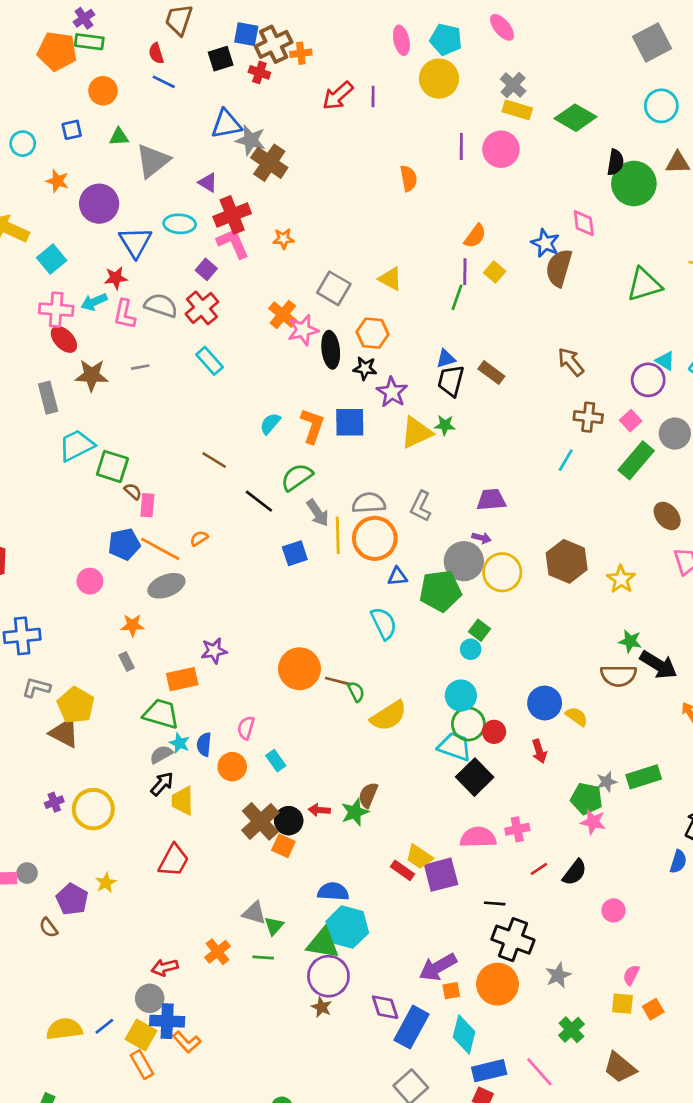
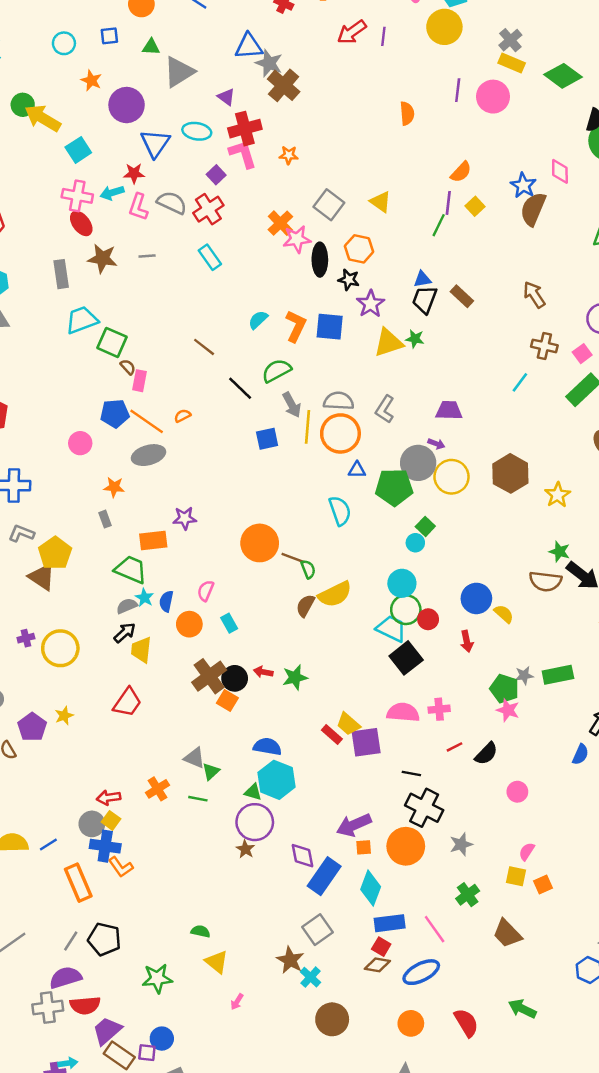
brown semicircle: (368, 795) -> (305, 606), moved
green triangle: (323, 943) -> (253, 792), size x0.6
yellow square: (141, 1035) -> (111, 820), moved, size x0.7
orange rectangle: (142, 1065) -> (78, 883), size x1.4

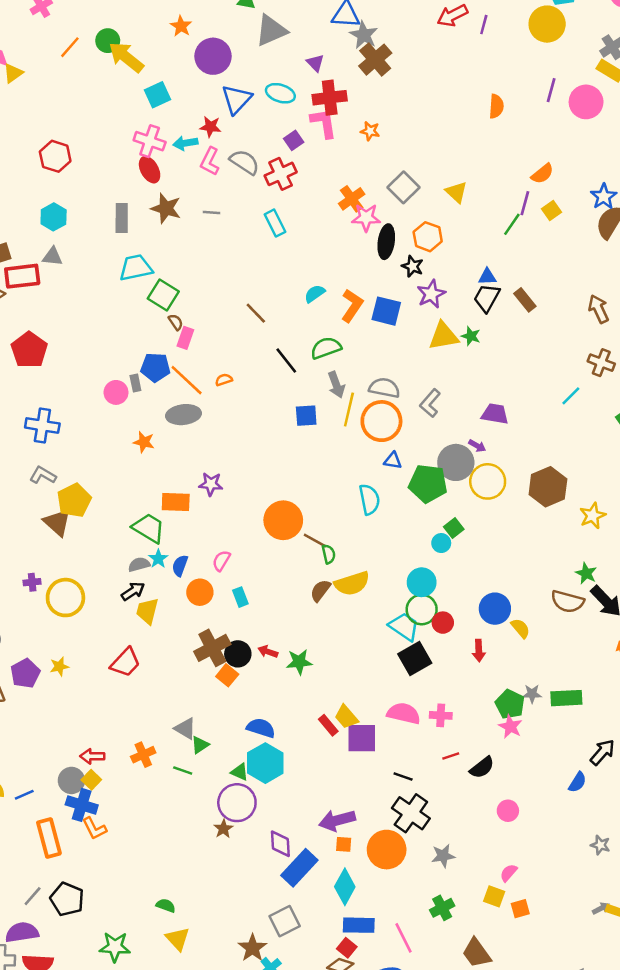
gray rectangle: (105, 519) -> (135, 383), moved

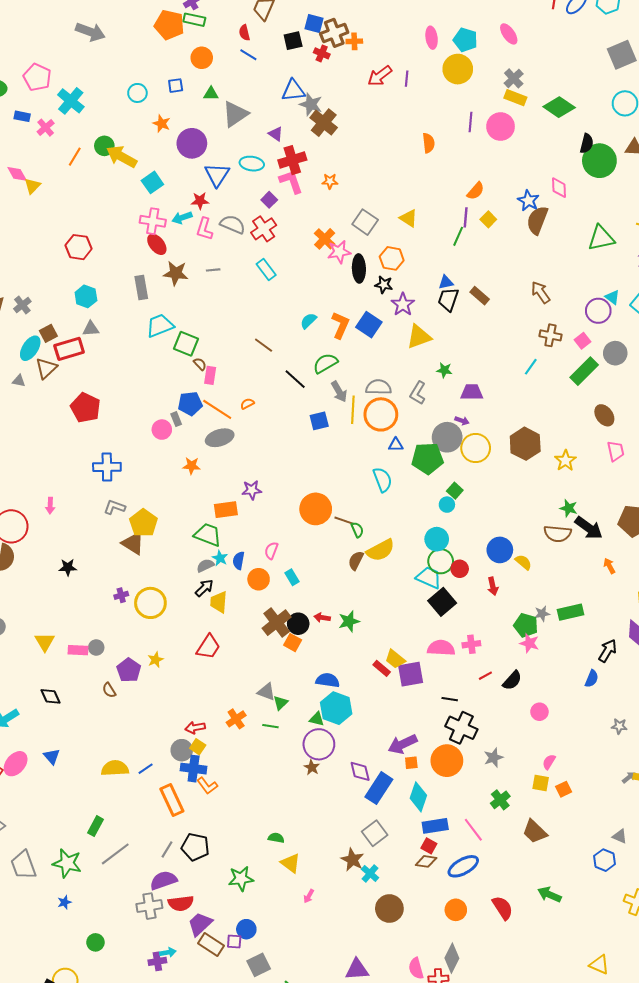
blue square: (386, 311) -> (369, 325), turned 30
green star: (471, 336) -> (444, 370), moved

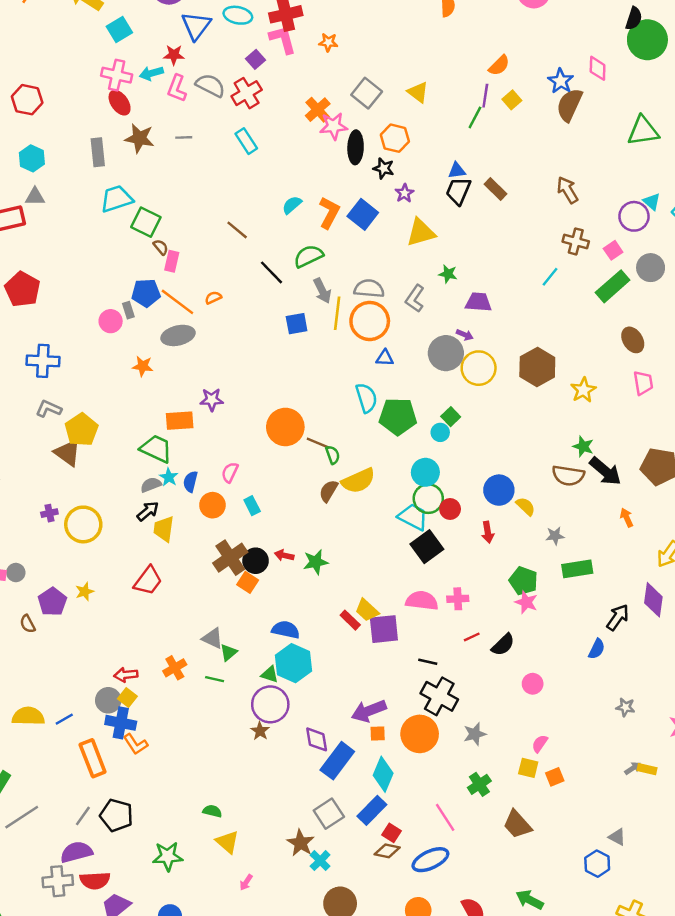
purple star: (403, 304) -> (404, 193), size x0.7
green pentagon: (428, 458) -> (398, 416), moved
gray star: (542, 614) -> (555, 536), moved
blue rectangle: (435, 826) -> (372, 810), moved, turned -40

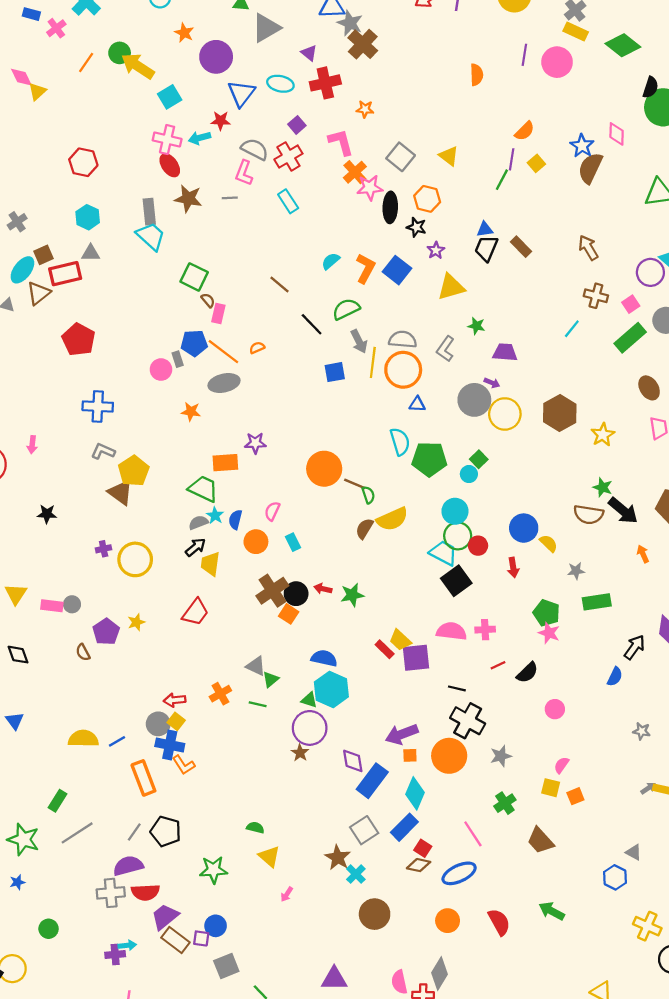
pink L-shape: (283, 40) -> (341, 142), moved
pink L-shape: (177, 88) -> (244, 173), moved
cyan trapezoid: (117, 199) -> (151, 236), moved, turned 60

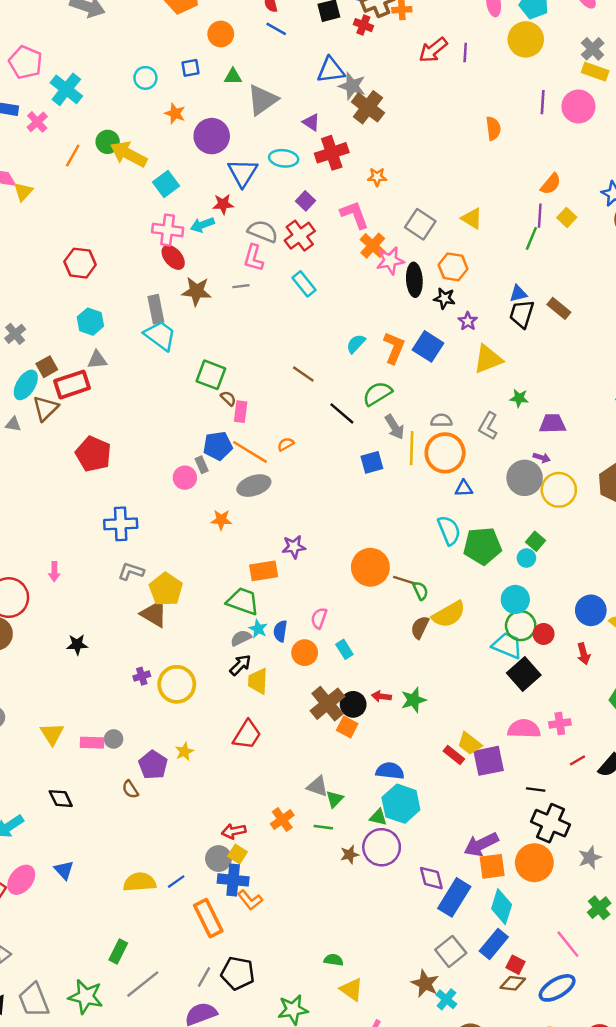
gray semicircle: (403, 340) -> (441, 420), size x0.7
brown star: (300, 753) -> (350, 855), moved, turned 30
orange square: (410, 755) -> (492, 866), size x1.6

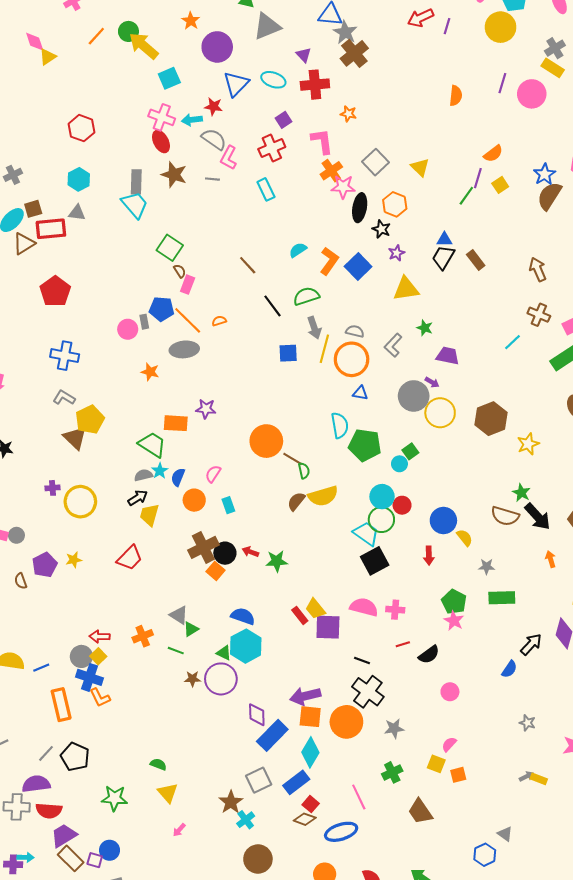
gray semicircle: (263, 231) -> (214, 139), moved
red circle: (544, 634) -> (402, 505), moved

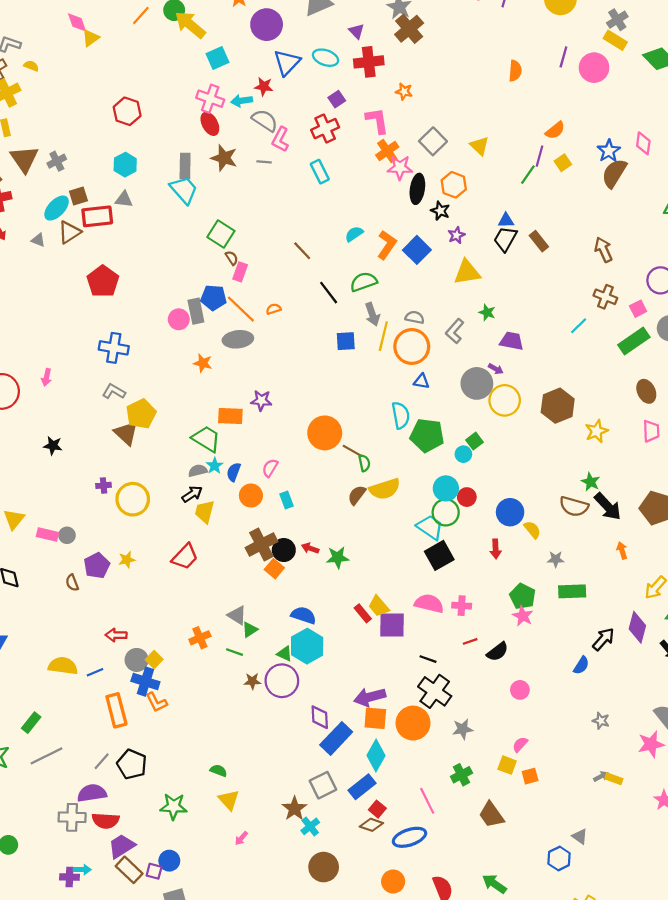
gray rectangle: (144, 322) -> (196, 311), size x1.6
red arrow: (100, 636) -> (116, 635), moved

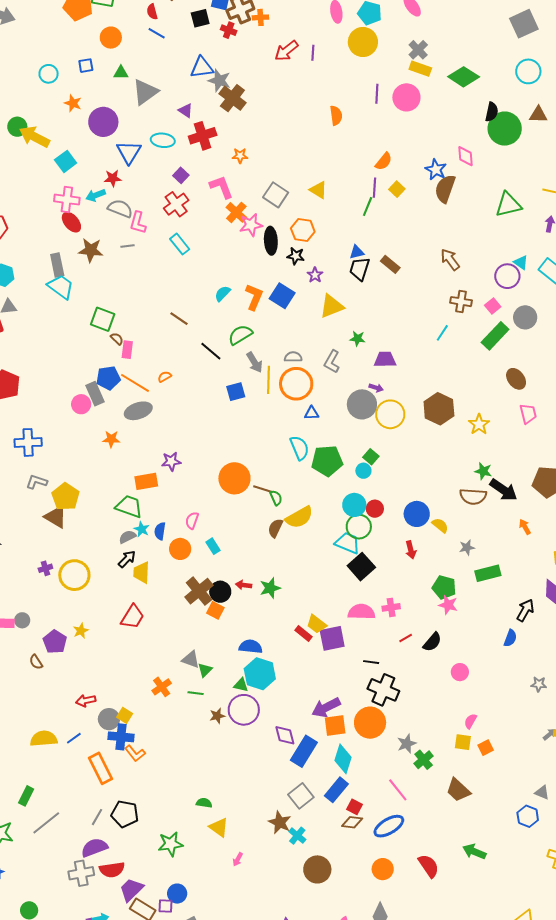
gray star: (463, 729) -> (407, 744), moved

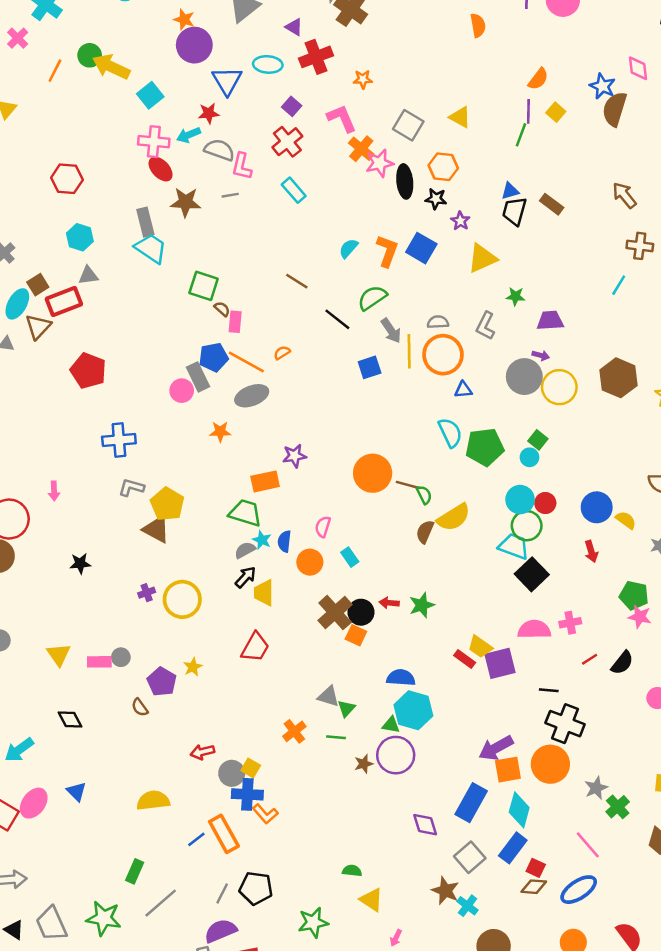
orange star: (73, 103) -> (184, 19), moved
purple diamond: (285, 735) -> (425, 825), moved
blue line: (74, 738) -> (196, 839), moved

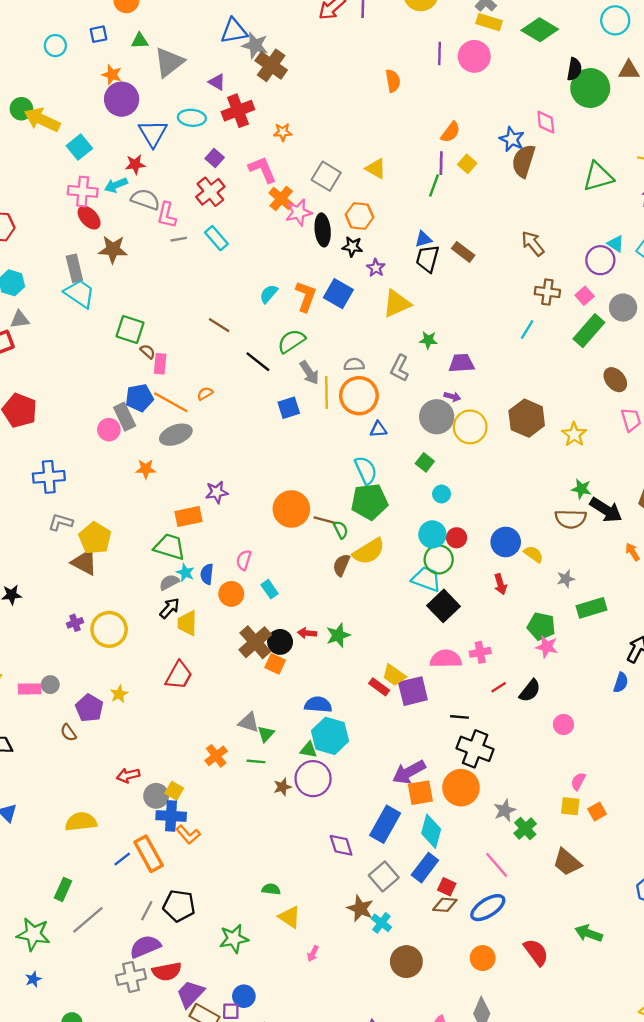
gray line: (230, 195) -> (179, 239), moved
green square: (538, 440) -> (425, 462), moved
green pentagon: (485, 447) -> (369, 502), moved

